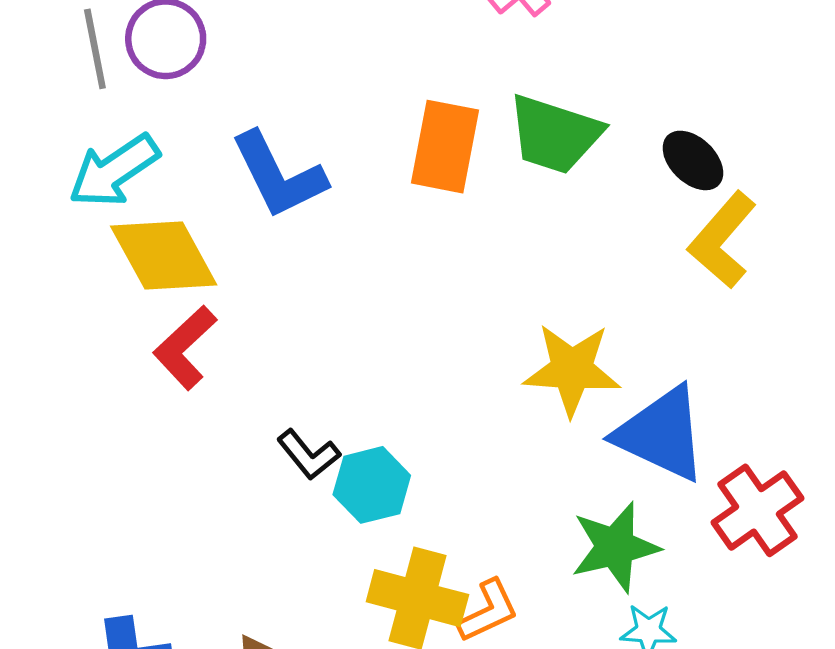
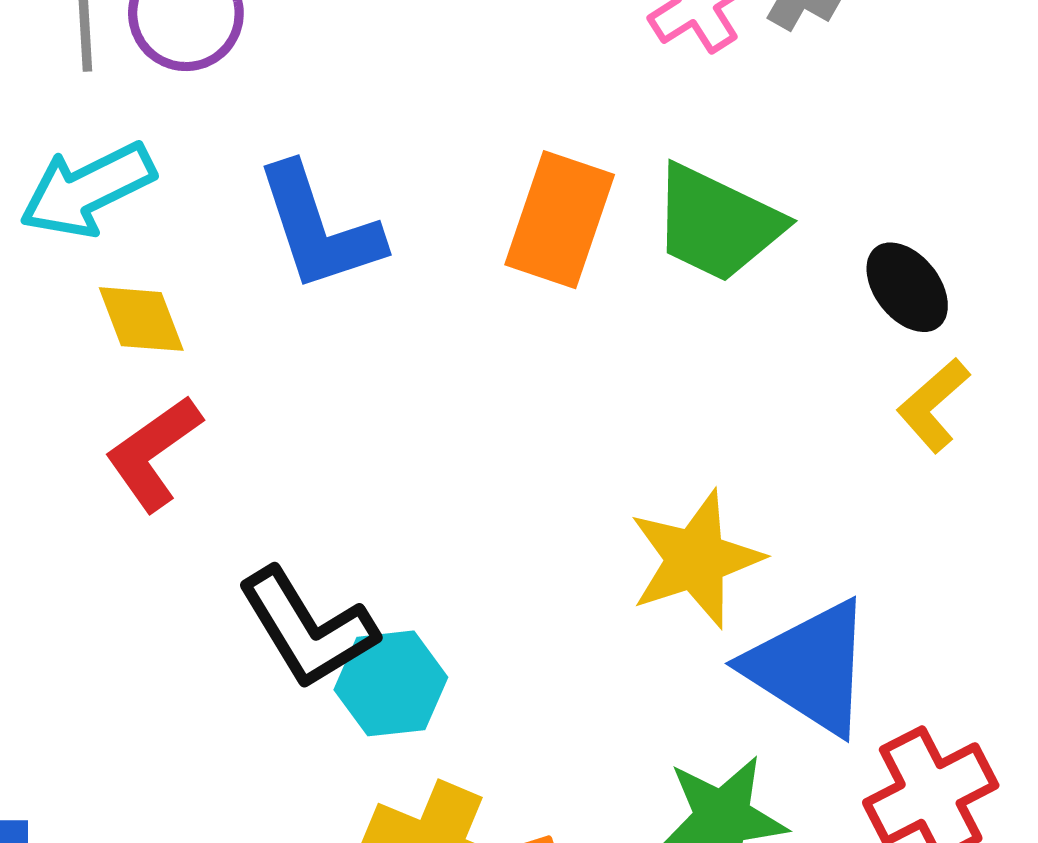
yellow L-shape: (722, 240) -> (933, 405), size x0.7
yellow diamond: (164, 255) -> (141, 319), size x0.6
yellow star: (572, 370) -> (696, 559), turned -30
black L-shape: (308, 455) -> (307, 628), size x1.6

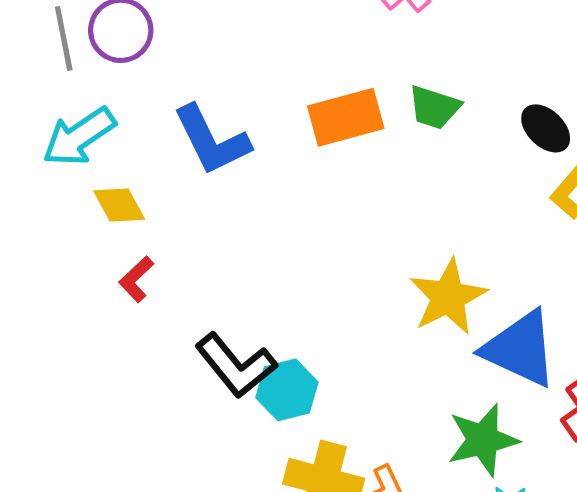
orange rectangle: (560, 220) -> (346, 117), turned 64
green trapezoid: (717, 223) -> (434, 107), size x0.7
red L-shape: (154, 453) -> (136, 279), size x0.7

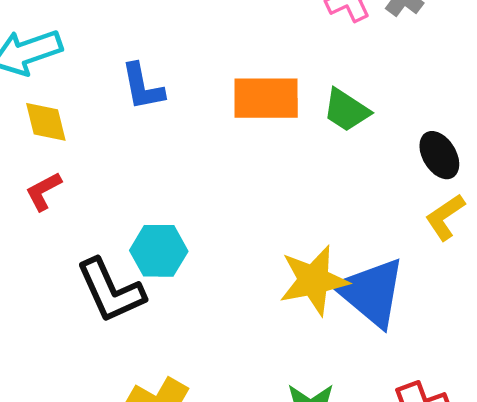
blue L-shape: (212, 140) -> (143, 87), size x0.7
blue triangle: (520, 349) -> (371, 292), moved
cyan hexagon: (287, 390) -> (159, 251), moved

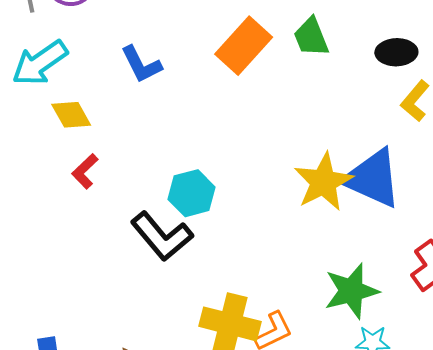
orange rectangle: (266, 98) -> (244, 46), turned -32
green trapezoid: (346, 110) -> (311, 37), turned 51
black ellipse: (439, 155) -> (396, 52), turned -45

